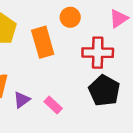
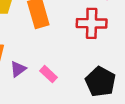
black pentagon: (104, 91) -> (100, 82), moved

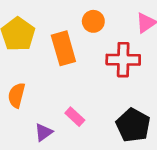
purple triangle: (18, 69) -> (44, 132), moved

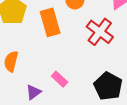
red cross: (123, 60) -> (100, 32), turned 36

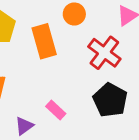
black pentagon: (108, 86) -> (110, 100), moved

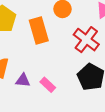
purple triangle: (24, 126) -> (23, 80), moved, turned 42

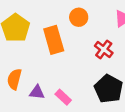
red cross: (86, 40) -> (104, 49), size x0.7

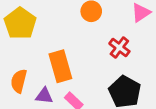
orange rectangle: (54, 40) -> (60, 66), moved

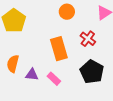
orange rectangle: (60, 66) -> (59, 49), moved

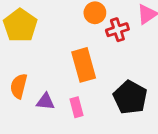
red cross: (88, 39) -> (117, 30), moved, turned 35
pink rectangle: (54, 79) -> (77, 107), turned 32

